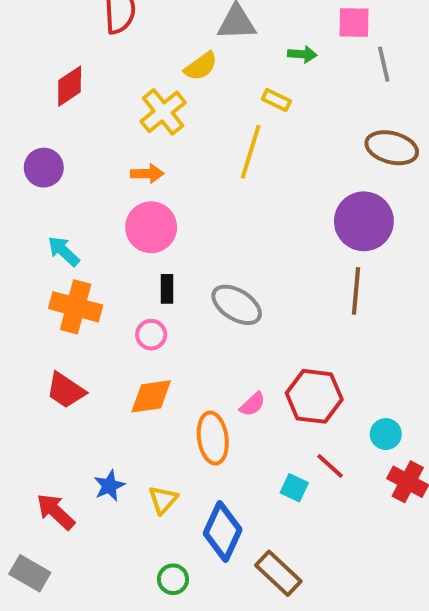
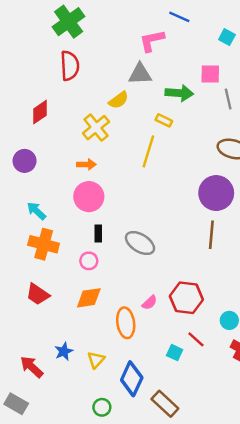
green arrow: (302, 54) -> (179, 93), size x1.6

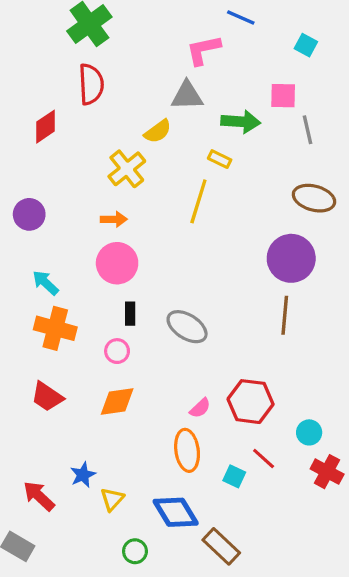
red diamond: (40, 112) -> (45, 127), moved
orange ellipse: (126, 323) -> (187, 450), moved
yellow triangle: (96, 360) -> (112, 499), moved
blue diamond: (132, 379) -> (176, 512), turned -56

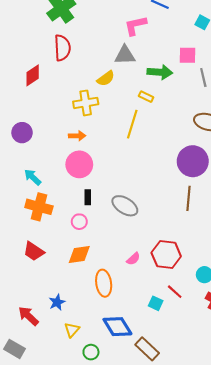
yellow cross: (127, 169) -> (86, 103), turned 30
orange ellipse: (187, 450) -> (104, 283), moved
yellow triangle: (112, 499) -> (72, 330), moved

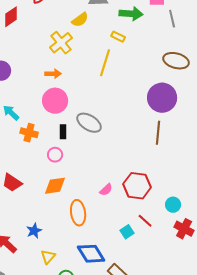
yellow cross: (86, 103) -> (61, 43), turned -30
gray ellipse: (125, 206) -> (89, 123), moved
orange cross: (39, 207) -> (29, 133), moved, size x0.7
cyan square: (156, 303) -> (127, 232), turned 32

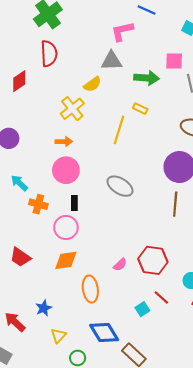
yellow rectangle: (118, 37) -> (140, 109), moved
gray ellipse: (89, 123) -> (120, 186), moved
pink circle: (55, 155) -> (66, 227), size x1.5

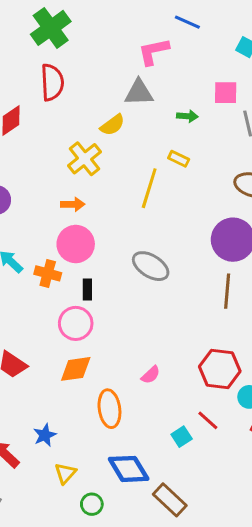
green arrow: (147, 78) -> (187, 116), size x0.6
orange cross: (38, 204) -> (48, 273), moved
red hexagon: (153, 260) -> (220, 369), moved

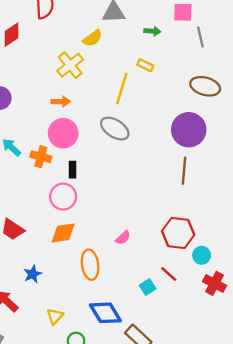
gray ellipse: (151, 266) -> (115, 129), moved
blue star: (45, 435) -> (33, 274), moved

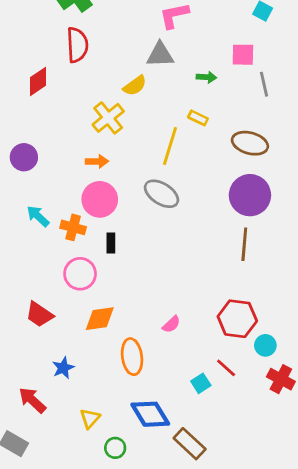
brown ellipse: (205, 86) -> (250, 143), moved
pink circle: (63, 197) -> (80, 274), moved

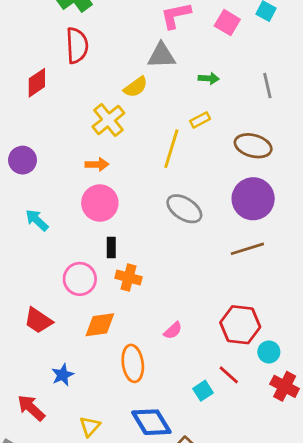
pink square: (243, 55) -> (227, 23), moved, turned 30
yellow rectangle: (198, 118) -> (200, 120), turned -54
gray ellipse: (161, 194) -> (184, 209), moved
orange cross: (73, 227) -> (128, 277), moved
brown line: (244, 244) -> (247, 249), turned 68

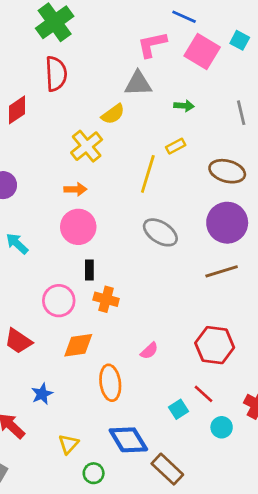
pink square: (227, 23) -> (202, 51), size x1.4
cyan circle: (269, 352) -> (222, 427), moved

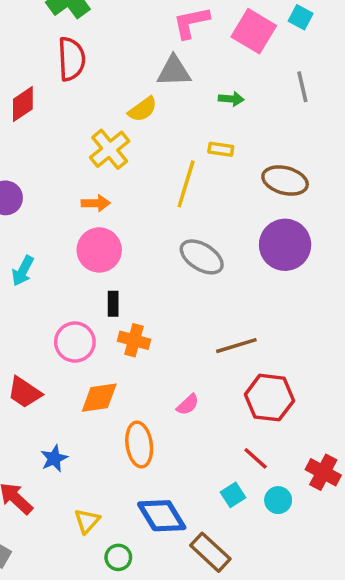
gray line: (241, 113) -> (302, 87), moved
yellow rectangle: (176, 146) -> (221, 149), turned 36
cyan arrow: (17, 244) -> (23, 271), turned -105
brown line: (222, 271) -> (236, 346), moved
cyan square: (178, 409) -> (233, 495), moved

